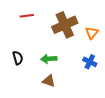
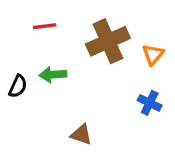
black semicircle: (18, 58) -> (18, 86), moved, turned 40
green arrow: (49, 59) -> (53, 75), moved

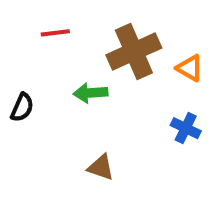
orange triangle: (153, 55) -> (190, 68), turned -40
green arrow: (53, 75) -> (90, 93), moved

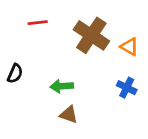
brown cross: (134, 51) -> (91, 35), turned -32
green arrow: (90, 93) -> (62, 86), moved

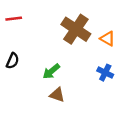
red line: (38, 23) -> (14, 19), moved
green arrow: (62, 86) -> (51, 71), turned -36

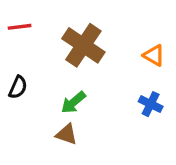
brown cross: (76, 29) -> (83, 45), moved
brown triangle: (57, 95) -> (67, 134), moved

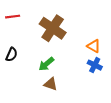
orange triangle: (154, 55) -> (94, 46), moved
brown triangle: (67, 134) -> (51, 84), moved

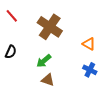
red line: (13, 17) -> (12, 16), turned 56
blue cross: (95, 65) -> (90, 70), moved

